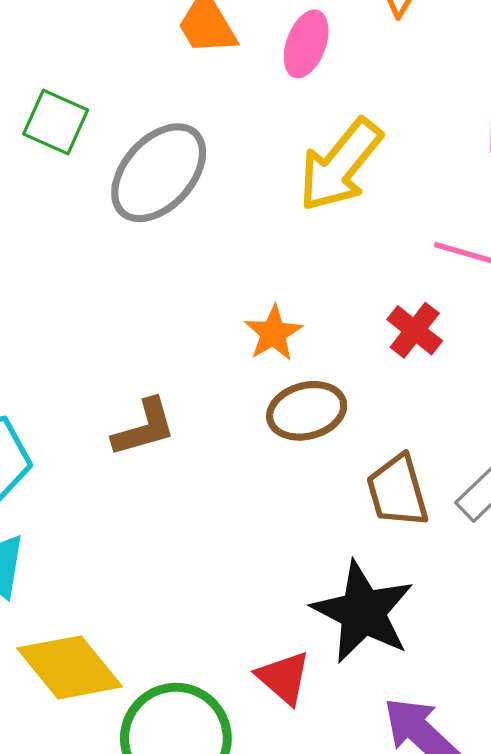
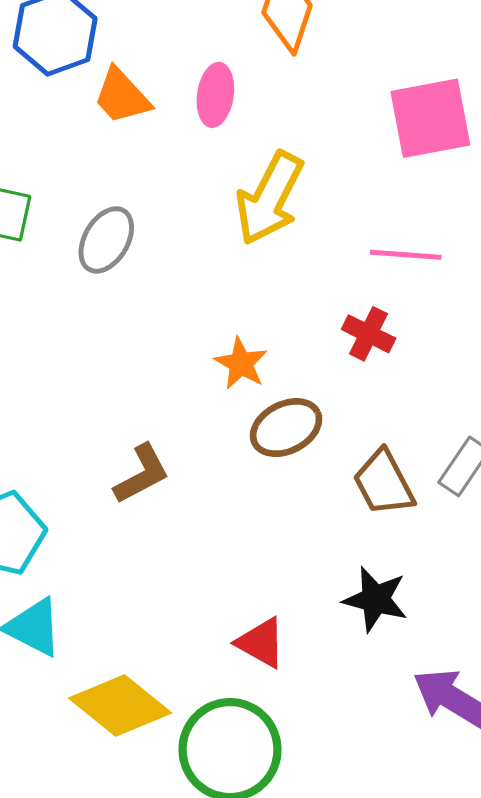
gray ellipse: (159, 173) -> (106, 240), size x0.7
black star: (363, 612) -> (375, 599), size x0.7
red triangle: (284, 678) -> (261, 643), moved

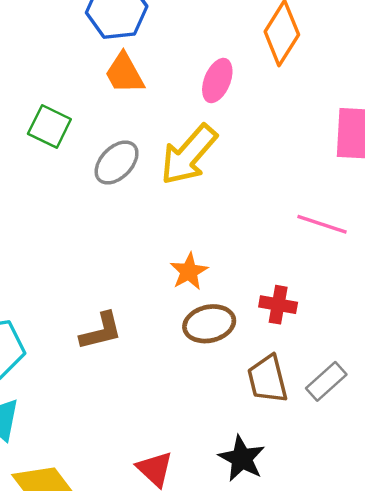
orange trapezoid: (122, 96) -> (124, 73), moved
yellow arrow: (269, 198) -> (189, 155), moved
red cross: (369, 334) -> (278, 305), moved, turned -30

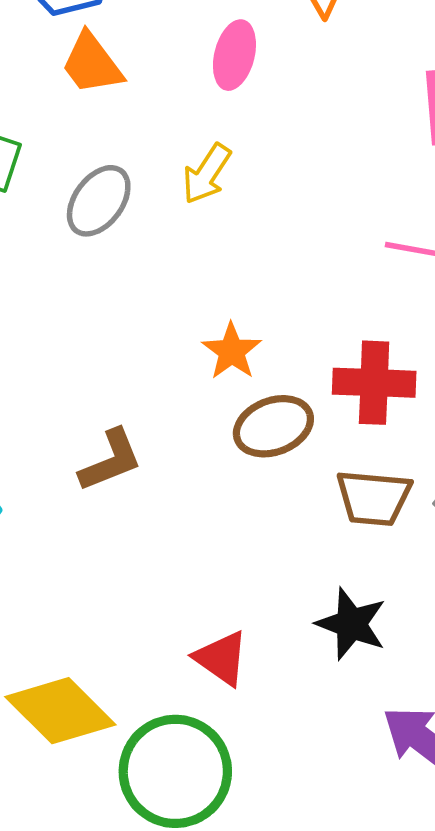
yellow arrow: (189, 155) -> (207, 174), size x0.6
red cross: (278, 305) -> (374, 383), size x1.4
brown trapezoid: (268, 379) -> (374, 498), turned -63

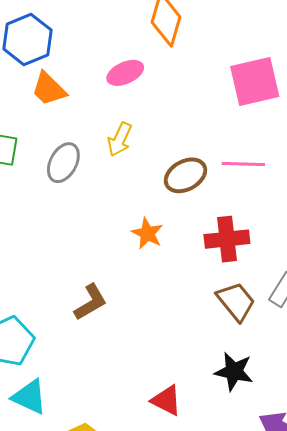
pink ellipse: (234, 55) -> (125, 73), turned 60
brown ellipse: (273, 426) -> (185, 175), moved
brown trapezoid: (374, 498) -> (236, 301), turned -126

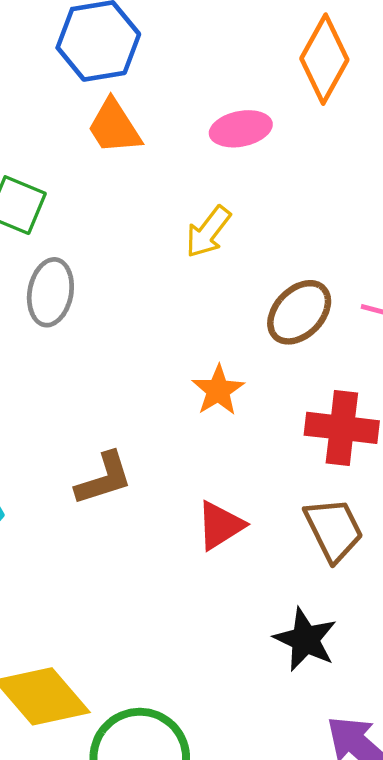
gray ellipse: (63, 163) -> (50, 292), moved, turned -30
brown ellipse: (185, 175) -> (299, 312), turned -30
red triangle: (166, 400) -> (220, 525), moved, turned 48

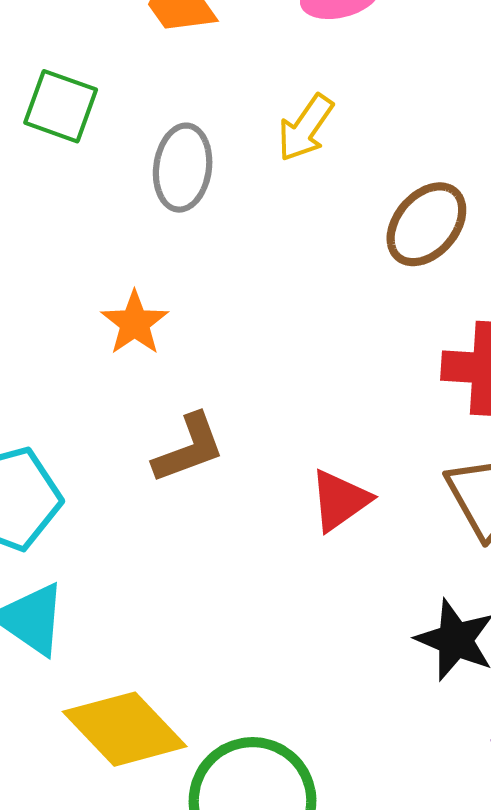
gray ellipse: (50, 292) -> (183, 168), moved
orange star: (218, 390) -> (135, 323), moved

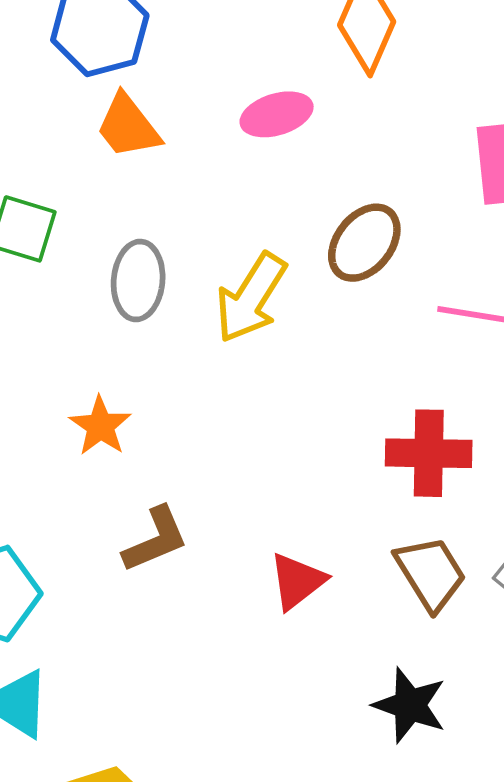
yellow arrow: (305, 128) -> (251, 298), moved, size x1.4
brown ellipse: (426, 224) -> (364, 243), moved

